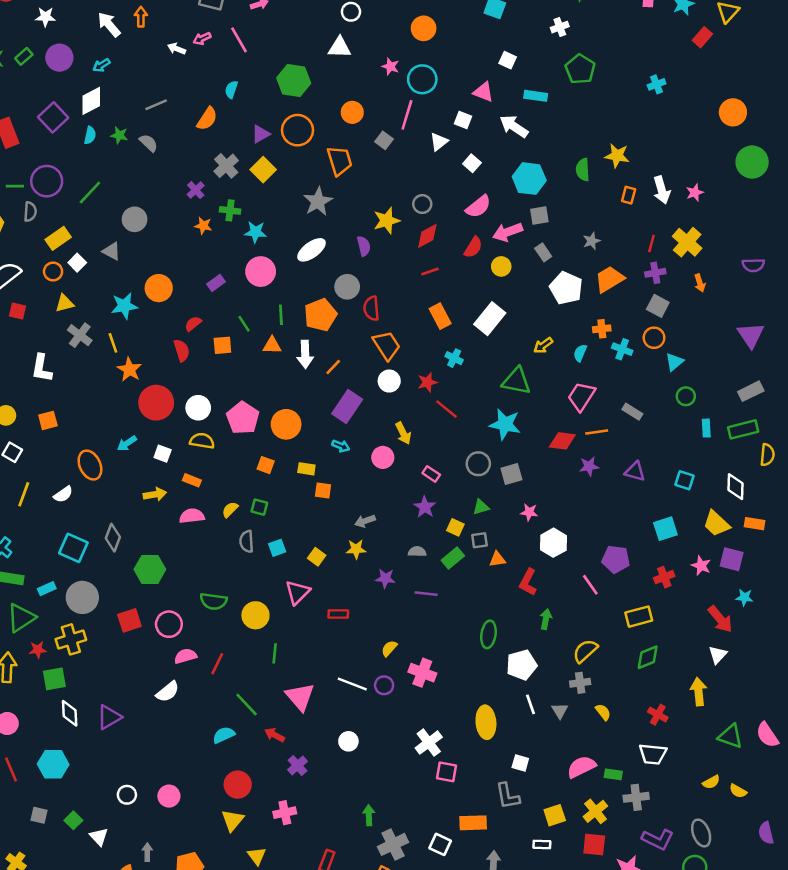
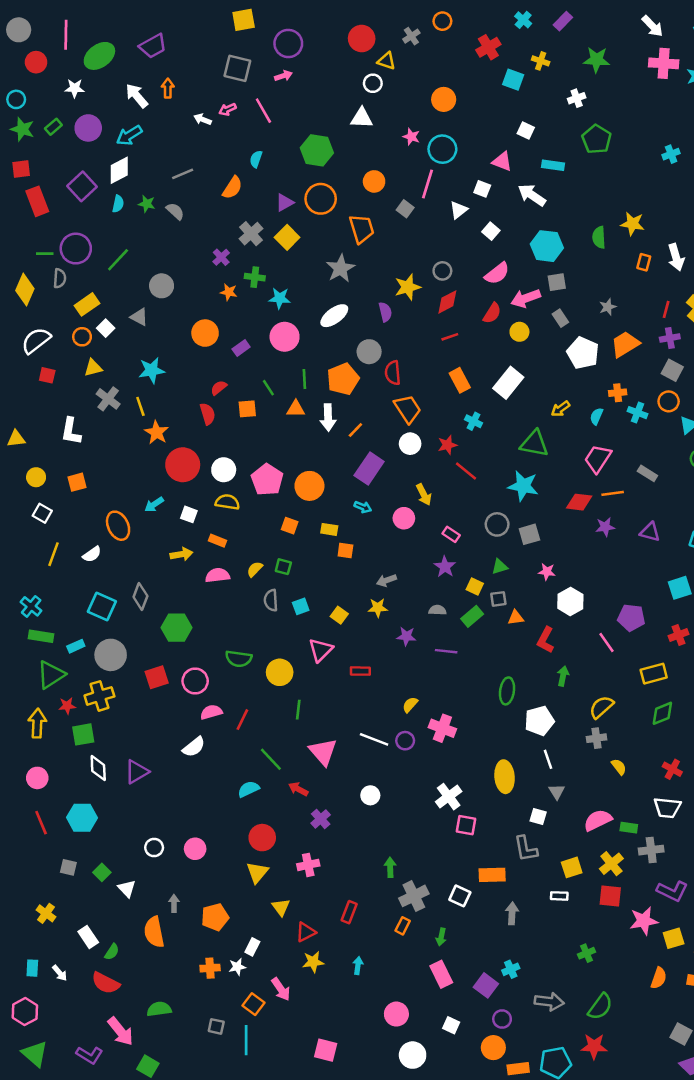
cyan arrow: (101, 65) -> (129, 135), size x1.5
orange circle: (159, 288) -> (205, 333), moved
gray triangle: (560, 711) -> (557, 792), moved

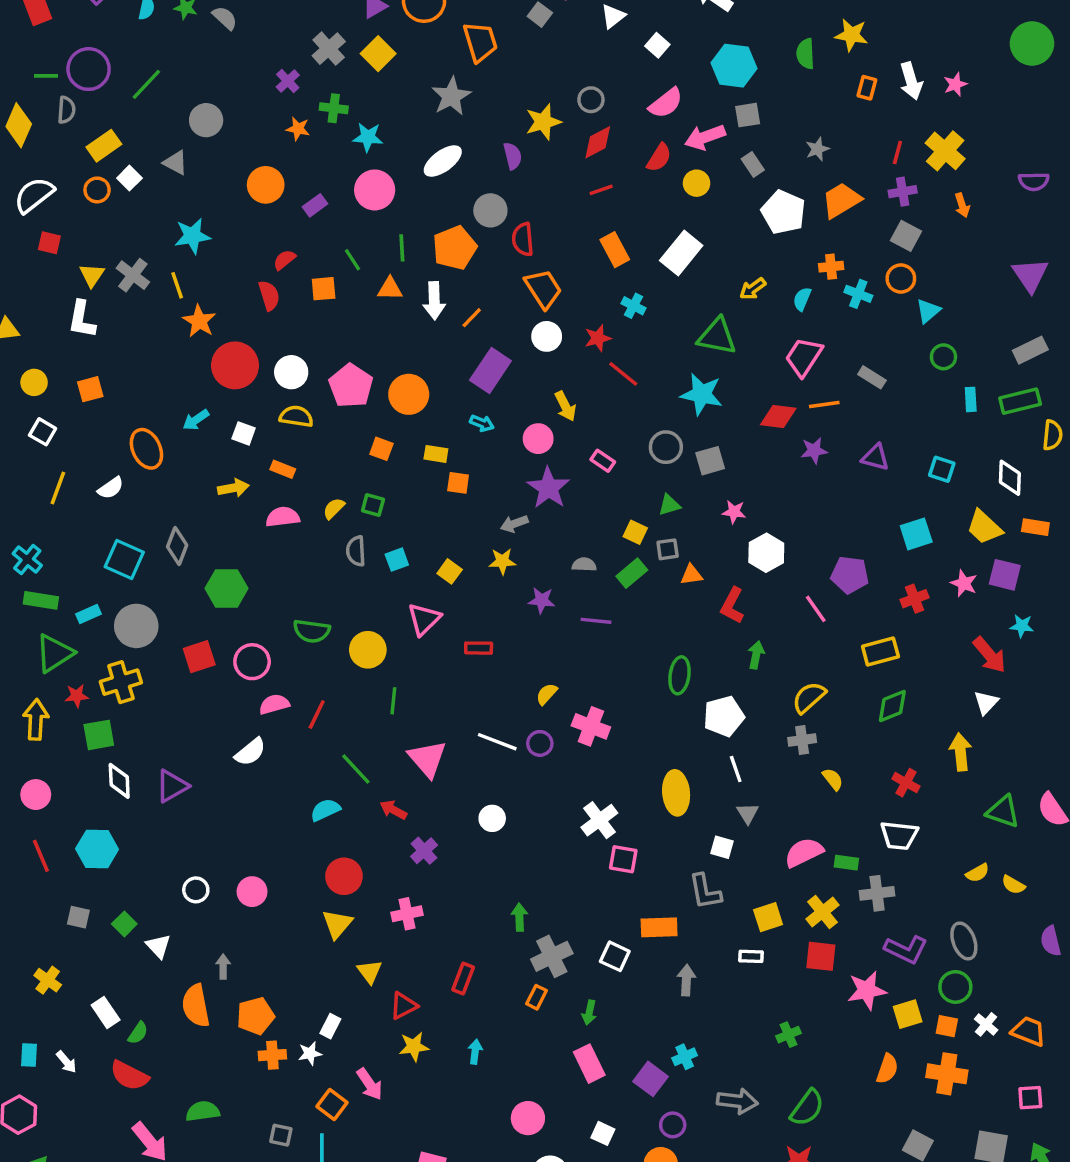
yellow triangle: (93, 368) -> (92, 275), moved, turned -42
purple star: (445, 567) -> (548, 488), moved, size x1.4
orange pentagon: (215, 917) -> (255, 1016), moved

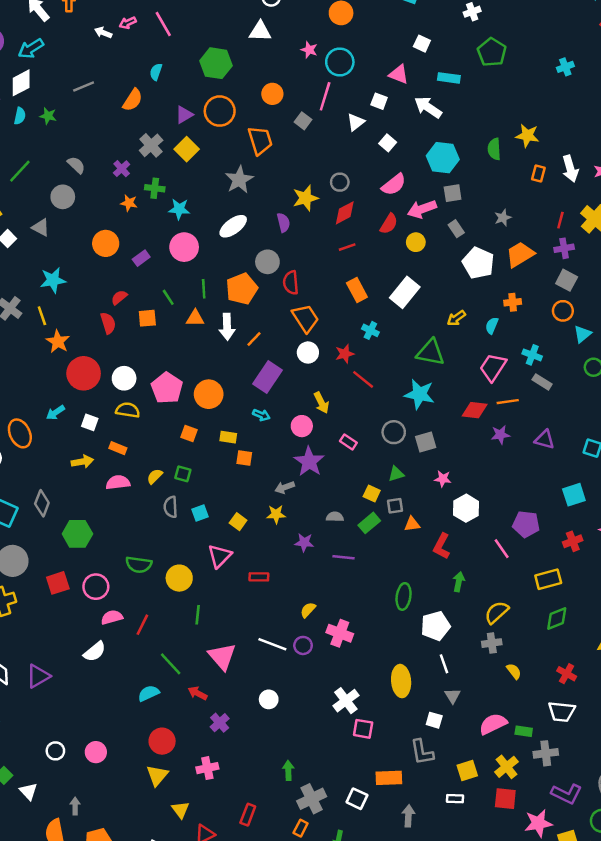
gray semicircle: (225, 18) -> (76, 165), moved
cyan cross: (858, 294) -> (532, 355), moved

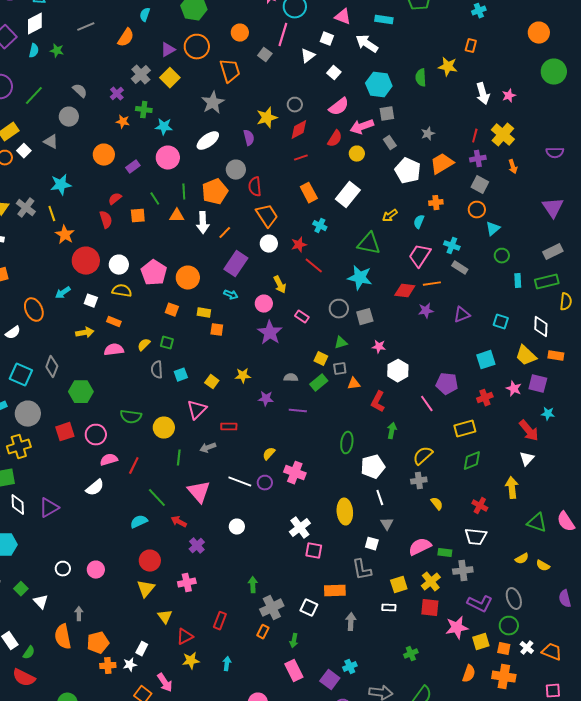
orange rectangle: (538, 174) -> (471, 46), moved
purple triangle: (544, 440) -> (462, 315), turned -36
gray arrow: (285, 487) -> (208, 448), moved

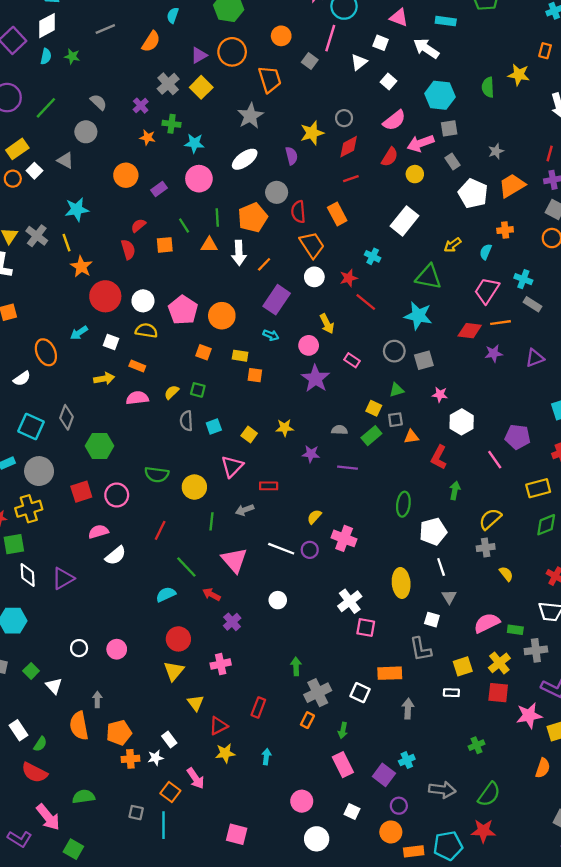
orange rectangle: (309, 193) -> (337, 214), moved
pink semicircle: (109, 460) -> (98, 532), moved
white rectangle: (142, 649) -> (169, 739), turned -64

